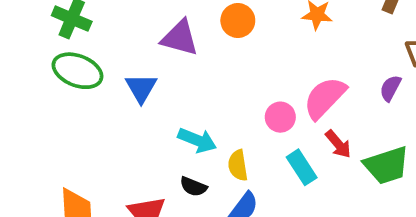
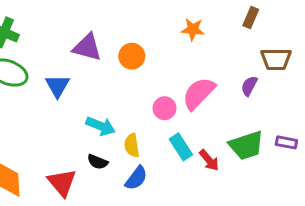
orange circle: (238, 20) -> (132, 56), moved
red arrow: (338, 144) -> (209, 160), moved

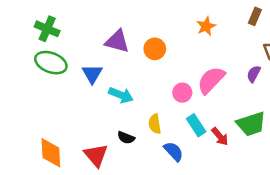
orange star: (193, 29) -> (206, 26), turned -30
cyan arrow: (101, 126) -> (121, 95), moved
blue semicircle: (136, 178) -> (174, 151), moved, turned -80

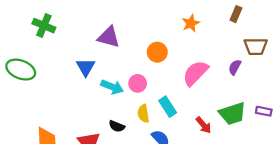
orange circle: (155, 49) -> (157, 52), moved
green ellipse: (51, 63) -> (21, 70), moved
pink circle: (182, 93) -> (138, 83), moved
cyan rectangle: (196, 125) -> (168, 107), moved

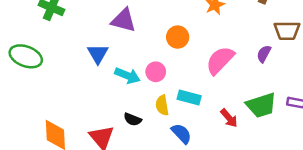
cyan rectangle: (168, 107) -> (189, 98), turned -42

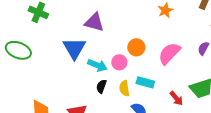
orange circle: (178, 37) -> (136, 47), moved
blue triangle: (98, 54) -> (74, 48), size x1.4
black semicircle: (133, 119) -> (101, 86), moved, turned 88

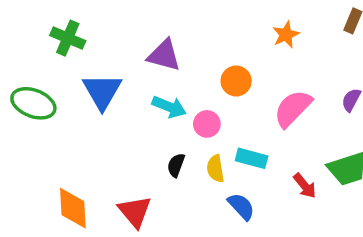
orange circle: (136, 47) -> (236, 81), moved
blue triangle: (74, 48) -> (102, 91), moved
cyan arrow: (97, 65) -> (169, 107), moved

